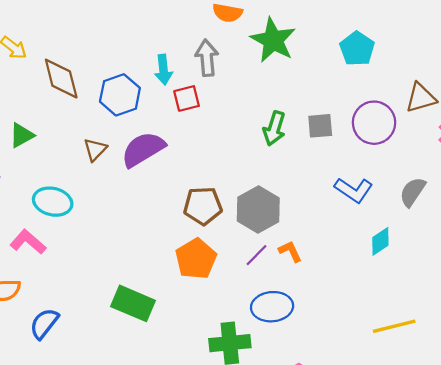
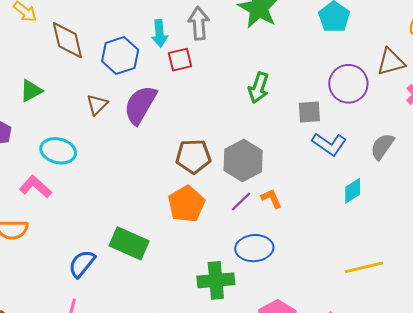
gray square: (320, 126) -> (309, 112), moved
purple semicircle: (143, 149) -> (140, 105), turned -30
blue semicircle: (44, 324) -> (82, 264), moved

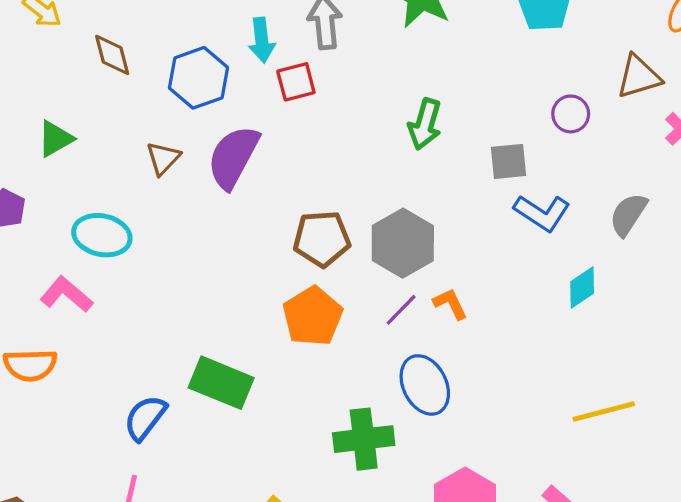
brown diamond: (67, 40) -> (112, 55), size x0.7
purple circle: (348, 84) -> (571, 114), size x0.6
blue ellipse: (254, 248) -> (425, 385), turned 69

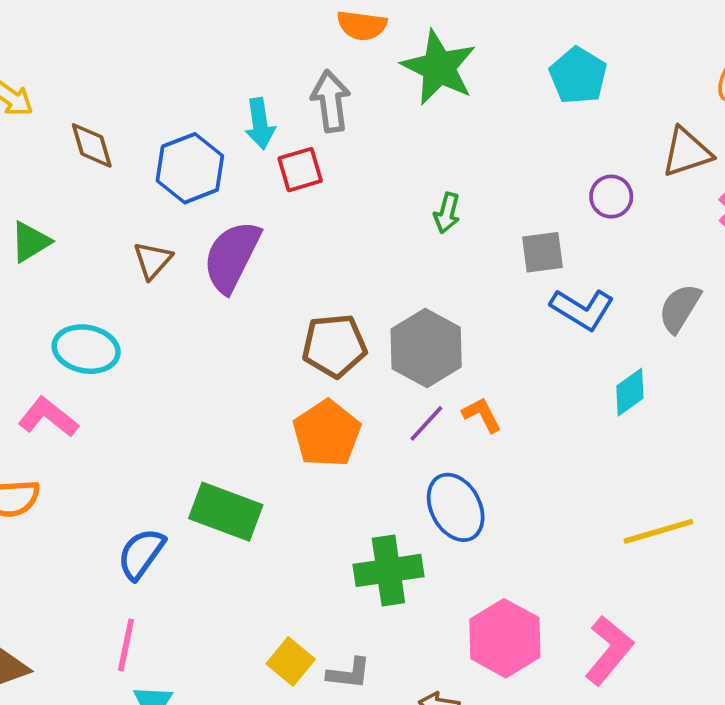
green arrow: (425, 124) -> (447, 213), size x0.7

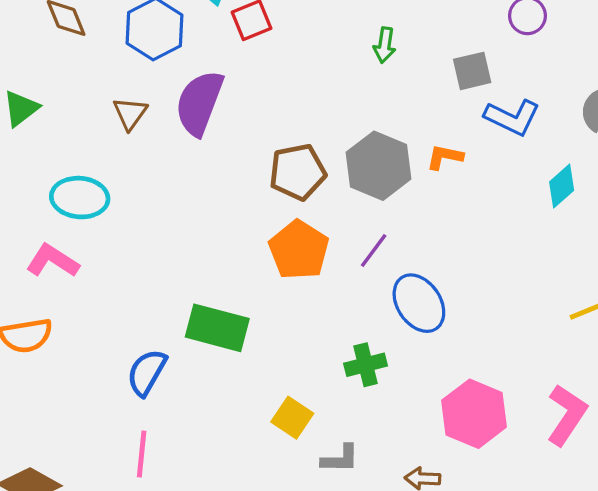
orange L-shape: (482, 415) -> (445, 157), moved, turned -45
purple line: (426, 423) -> (374, 250), moved
green cross: (388, 570) -> (366, 365), size x0.7
yellow square: (291, 662) -> (292, 418), moved

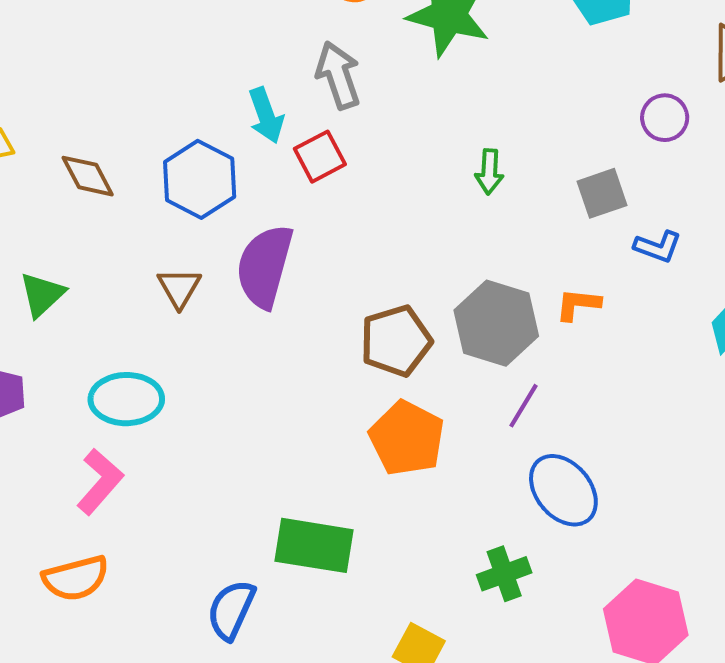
blue L-shape: (512, 117) -> (658, 247), size x0.7
purple line: (374, 250) -> (524, 406), moved
pink L-shape: (52, 261) -> (100, 482), turned 104

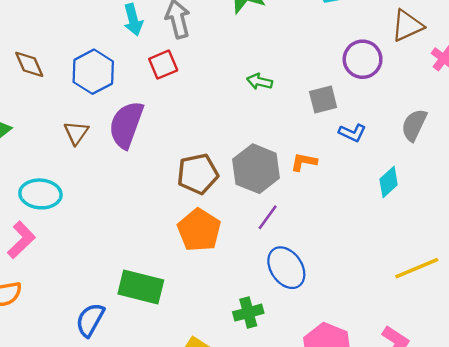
cyan arrow: (266, 115) -> (133, 20), moved
purple circle: (665, 118) -> (363, 59), size x1.4
green arrow: (489, 172) -> (260, 82), turned 95

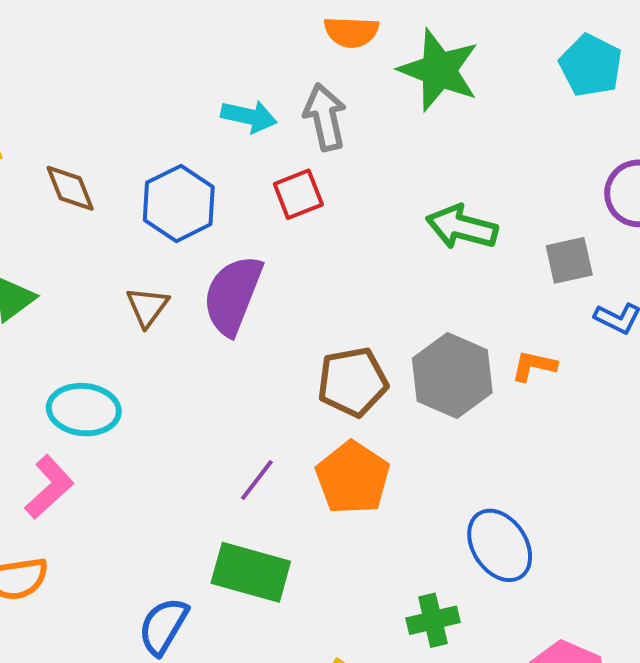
cyan arrow: (133, 20) -> (249, 116), turned -64
green arrow: (260, 82) -> (462, 227), size x1.6
purple line: (268, 217) -> (257, 480), moved

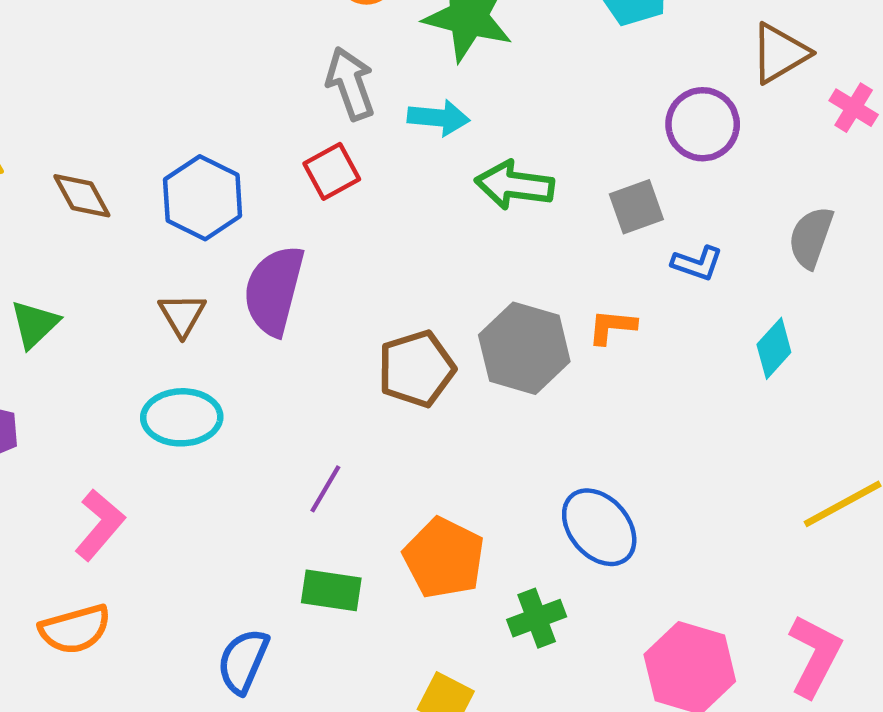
cyan arrow: (249, 116) -> (439, 118), moved
cyan ellipse: (84, 410) -> (182, 417), moved
orange pentagon: (353, 478) -> (444, 558), moved
green rectangle: (251, 572) -> (331, 590), size x0.7

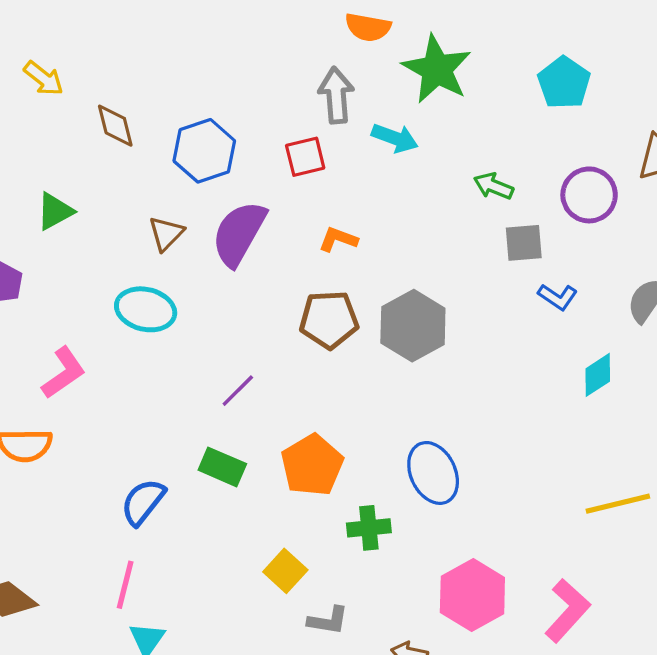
green arrow: (515, 185) -> (494, 186), moved, size x0.7
orange L-shape: (612, 327) -> (338, 239), moved

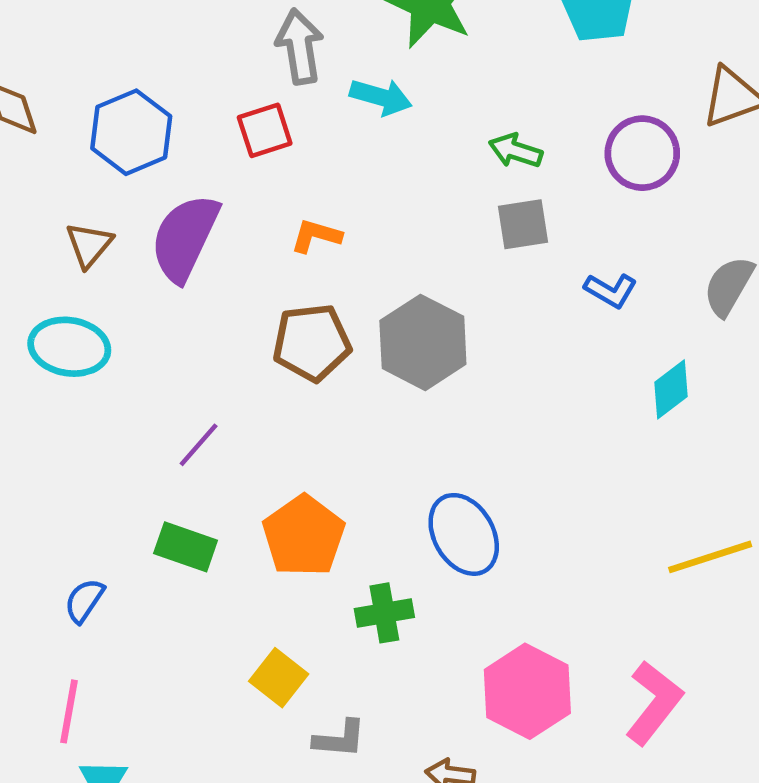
gray square: (524, 243) -> (523, 224), moved
blue semicircle: (143, 502) -> (84, 601), size x0.7

